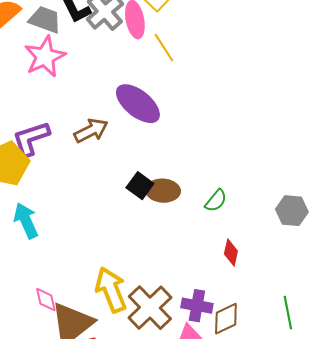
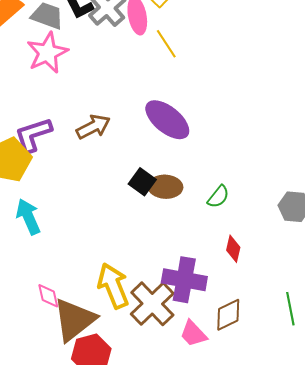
purple ellipse: (138, 104) -> (167, 120), moved
purple cross: (197, 306) -> (184, 280), moved, size x1.4

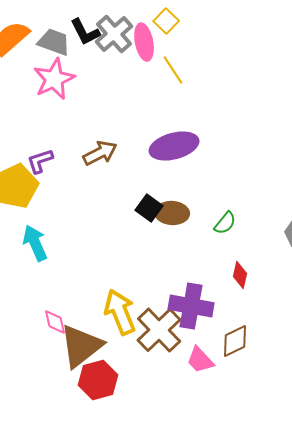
purple ellipse: (167, 120) -> (174, 146), turned -54
purple L-shape: (33, 135) -> (40, 161), size x0.7

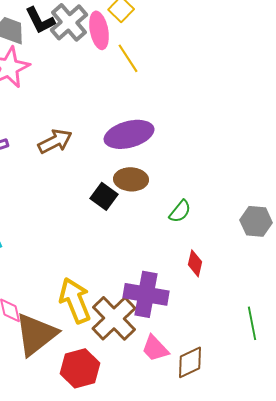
brown ellipse: (172, 213) -> (131, 179), moved
brown diamond: (235, 341) -> (190, 362), moved
red hexagon: (98, 380) -> (80, 368), moved

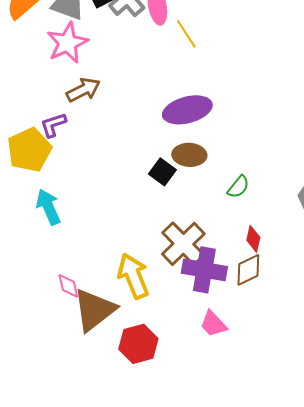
brown arrow: (55, 141) -> (83, 90), moved
brown cross: (114, 318) -> (183, 244), moved
brown diamond: (190, 362) -> (248, 270), moved

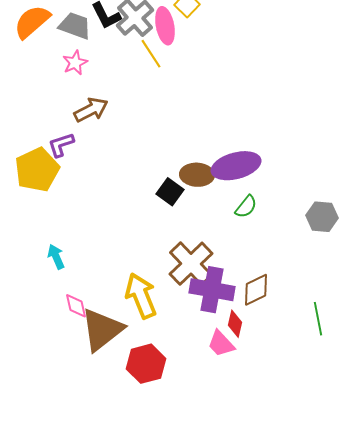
yellow line: (186, 34) -> (151, 54), moved
pink star: (67, 43) -> (75, 63), size x0.6
purple ellipse: (187, 110) -> (236, 166), moved
cyan arrow: (48, 207) -> (56, 257), moved, size x0.7
red diamond: (253, 239) -> (235, 324), moved

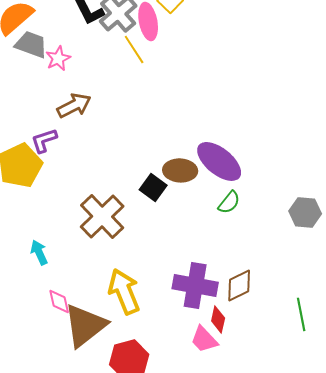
gray trapezoid: (75, 26) -> (31, 44), moved
purple ellipse: (236, 166) -> (219, 161), turned 54
brown cross: (191, 264) -> (102, 216), moved

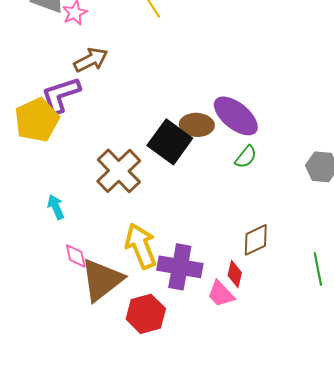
purple L-shape: (44, 140) -> (61, 95), size x1.5
black square: (153, 187) -> (170, 142), size x1.6
purple cross: (195, 285) -> (180, 267), moved

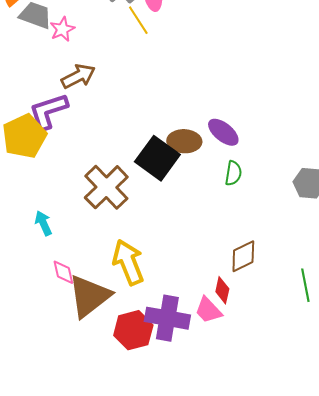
purple ellipse: (236, 116) -> (223, 132), size x0.7
green semicircle: (246, 157) -> (233, 173), turned -30
purple cross: (180, 267) -> (167, 318), moved

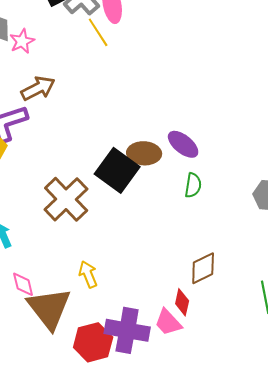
yellow arrow: (128, 262) -> (88, 274), size x0.6
brown triangle: (89, 296) -> (49, 308), turned -30

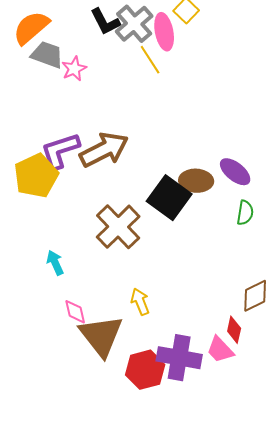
brown arrow: (38, 88) -> (104, 150), moved, size x1.4

